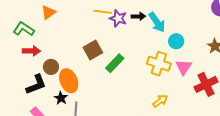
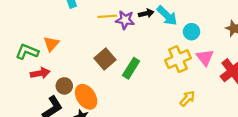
orange triangle: (48, 12) -> (51, 44), moved
yellow cross: (159, 64) -> (178, 59), turned -30

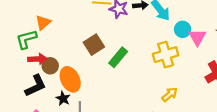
green L-shape: (27, 52) -> (26, 39), moved, turned -45
pink triangle: (205, 57) -> (197, 37), moved
red arrow: (40, 73) -> (38, 59), moved

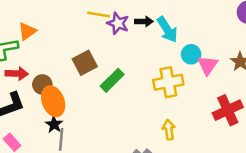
brown circle: (50, 66) -> (42, 84), moved
yellow arrow: (170, 94) -> (169, 130), turned -63
black star: (63, 98) -> (54, 124), moved

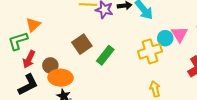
cyan circle: (191, 54) -> (165, 38), moved
red arrow: (17, 74) -> (29, 59), turned 120
orange ellipse: (53, 101) -> (61, 78), turned -60

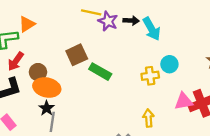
pink triangle: (179, 34) -> (184, 101), moved, turned 42
yellow cross: (150, 51) -> (150, 76), size x0.7
green rectangle: (105, 55) -> (100, 72), turned 72

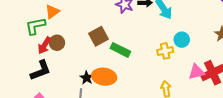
brown circle: (38, 72) -> (57, 43), moved
orange ellipse: (47, 87) -> (104, 77), moved
black star: (47, 108) -> (87, 78), moved

